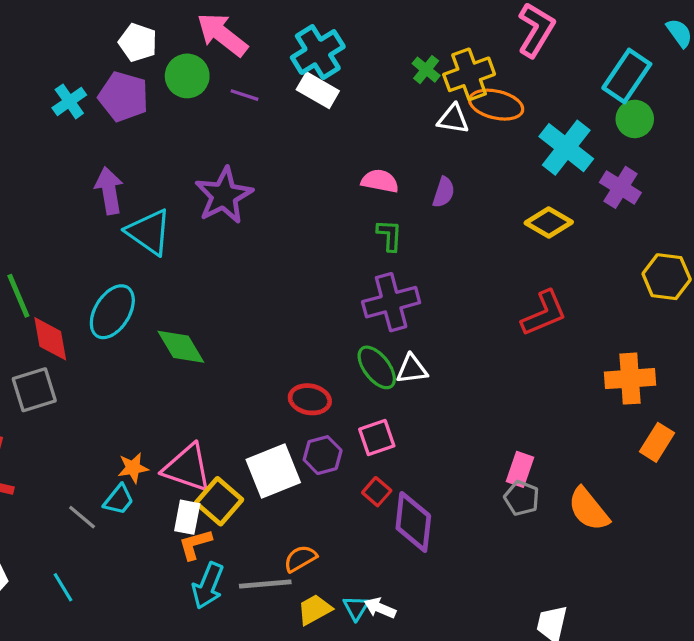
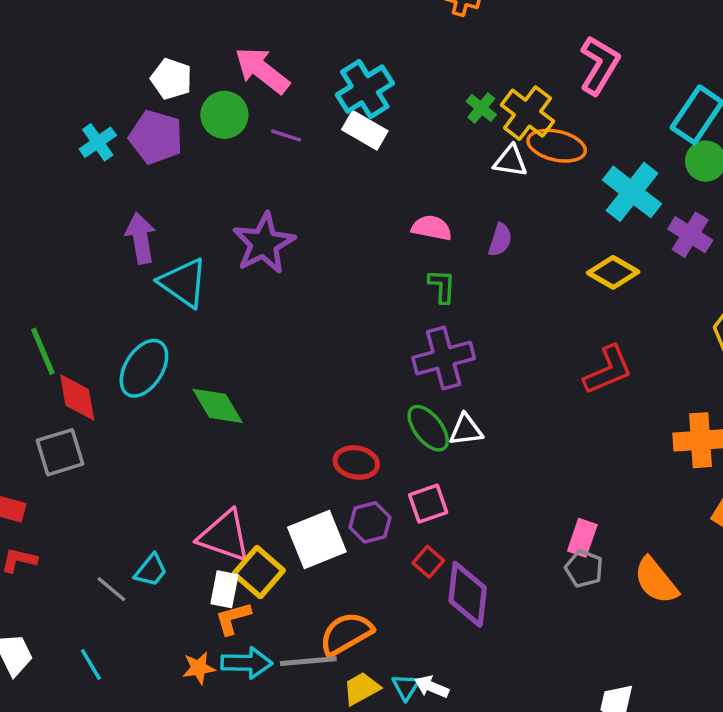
yellow cross: (469, 74) -> (528, 113), turned -33
orange star: (133, 468) -> (199, 668), moved
orange semicircle: (300, 559) -> (346, 634), size x1.5
cyan arrow: (208, 586) -> (247, 663), turned -111

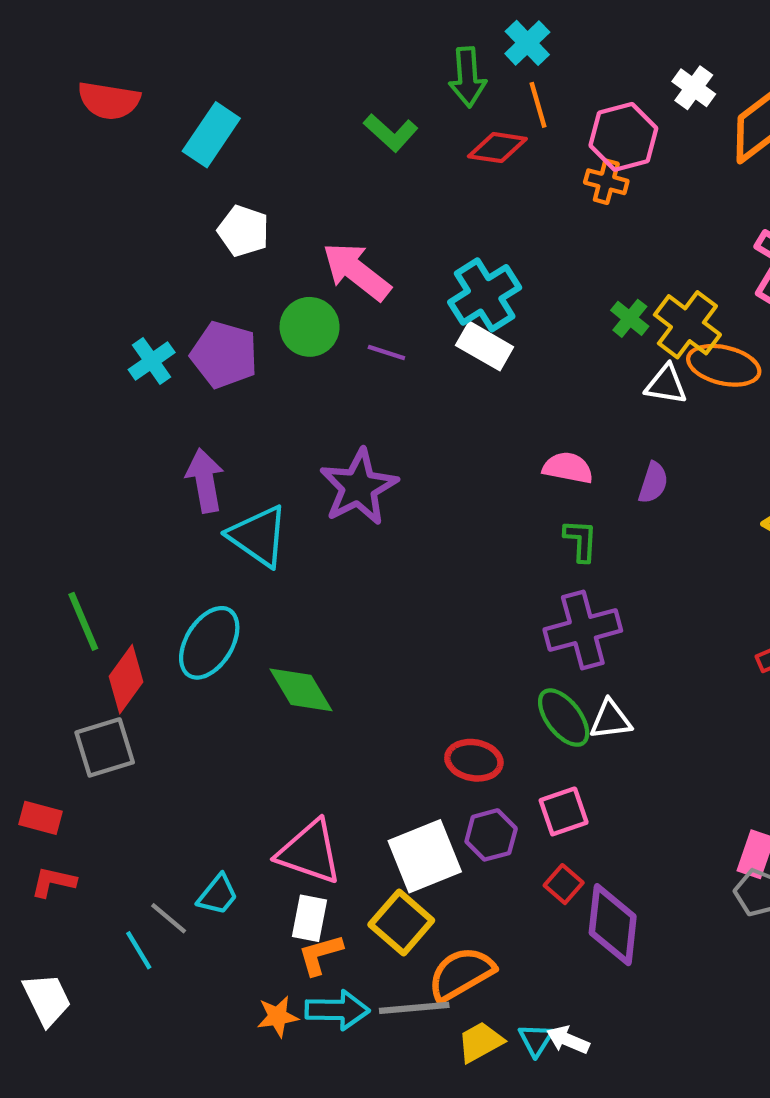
white pentagon: (171, 79) -> (243, 231), moved
red diamond: (77, 397) -> (126, 679), turned 46
yellow square: (259, 572) -> (401, 922), moved
cyan line: (91, 665) -> (139, 950), moved

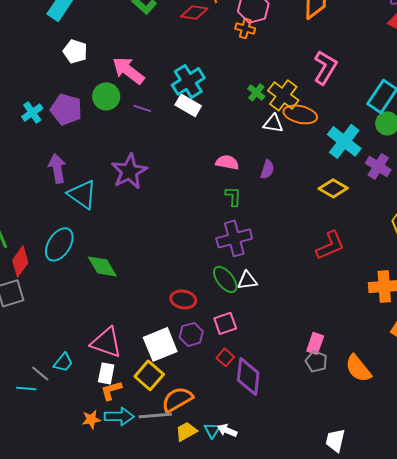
cyan line: (139, 950) -> (26, 388), turned -54

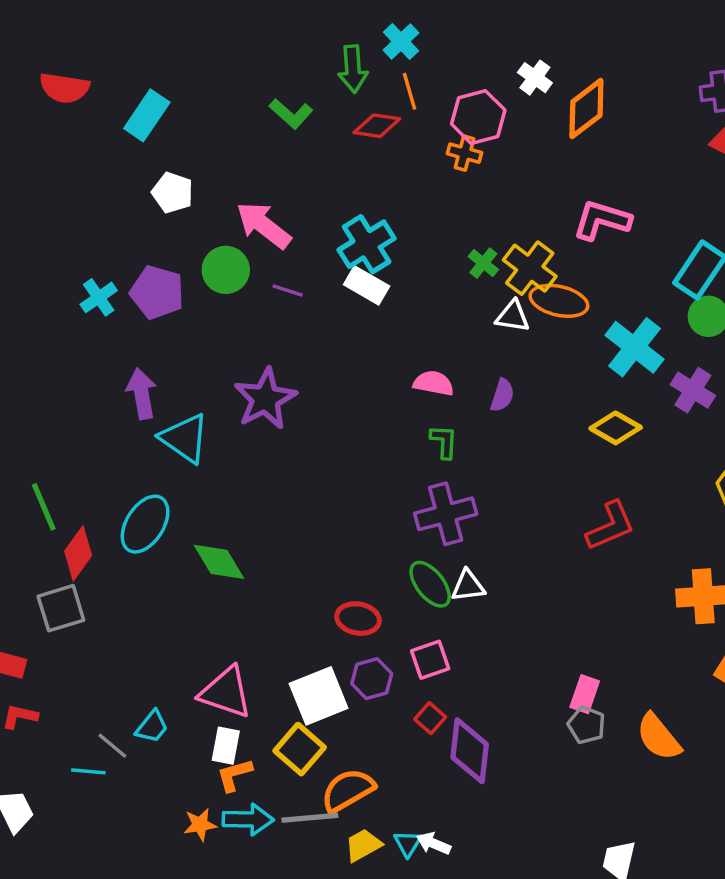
pink L-shape: (325, 67) -> (602, 220), turned -104

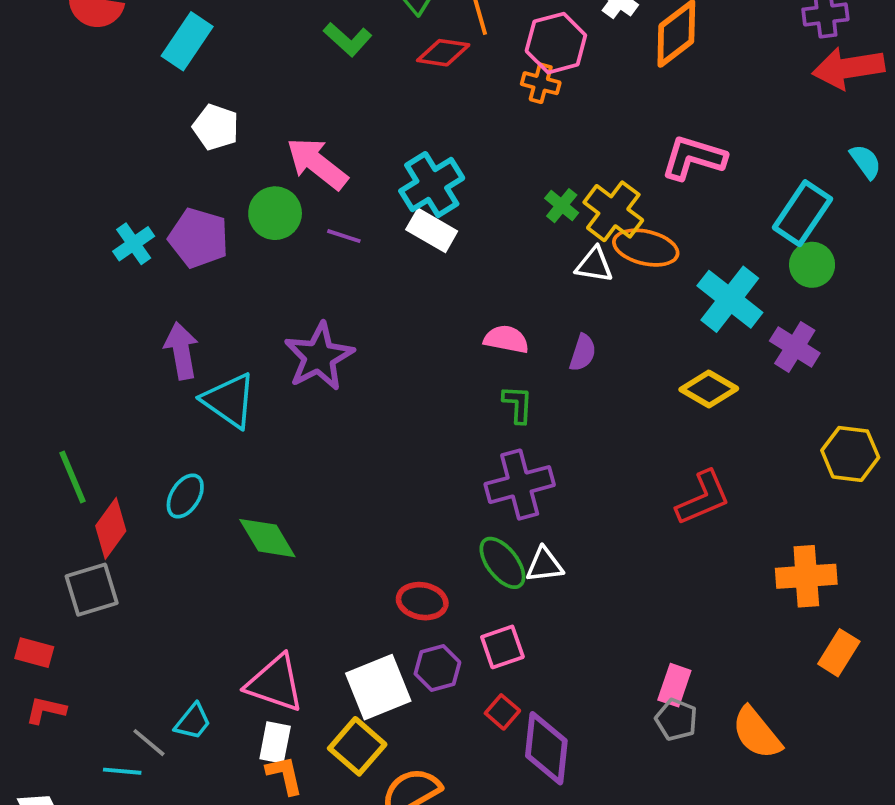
cyan ellipse: (145, 524) -> (185, 496), size x0.7
orange L-shape: (234, 775) -> (285, 775), turned 93

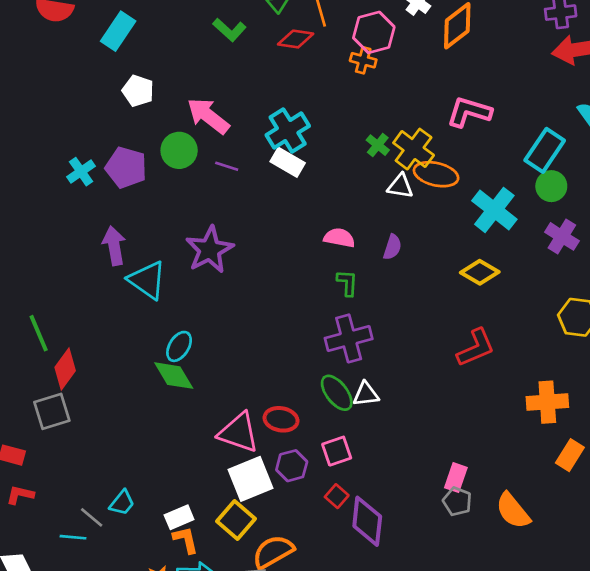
purple cross: (795, 347) -> (562, 236), moved
cyan ellipse: (185, 496) -> (179, 346), moved
pink triangle: (275, 683) -> (239, 433), moved
white rectangle: (275, 743) -> (179, 517), turned 56

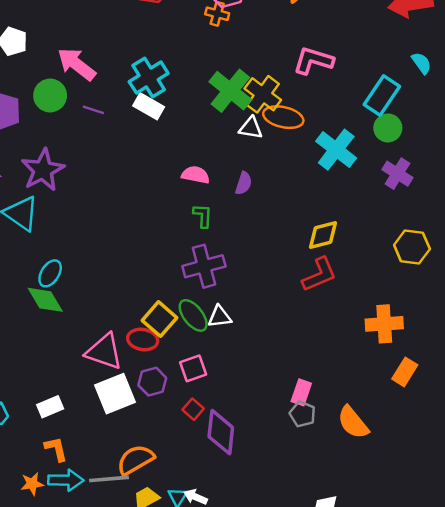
green cross: (378, 145) -> (230, 91), size x2.0
purple star: (210, 250) -> (43, 170), moved
yellow diamond: (480, 272) -> (323, 235), moved, turned -44
white rectangle: (179, 517) -> (50, 407), moved
yellow square: (236, 520) -> (159, 319), moved

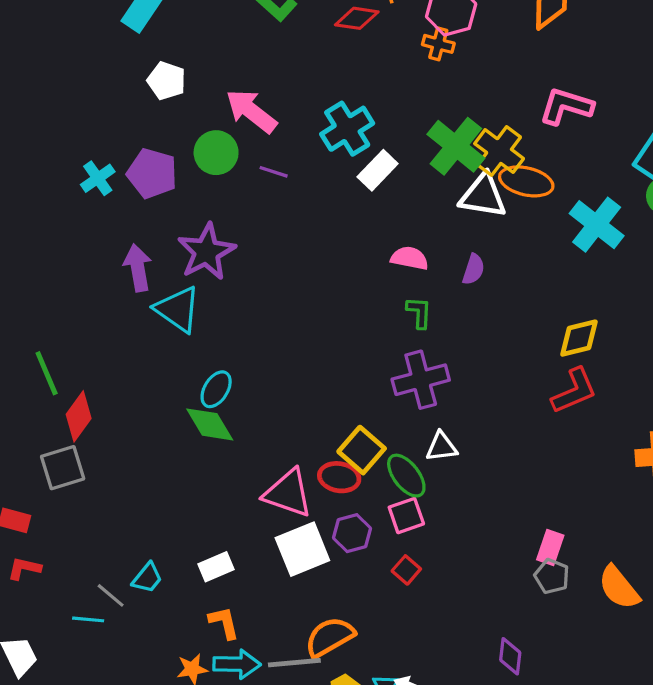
white rectangle: (149, 106) -> (378, 170), moved, turned -76
white triangle: (251, 128) -> (483, 196), size x1.5
green ellipse: (193, 315) -> (406, 476), moved
purple diamond: (221, 432) -> (510, 656), moved, size x0.6

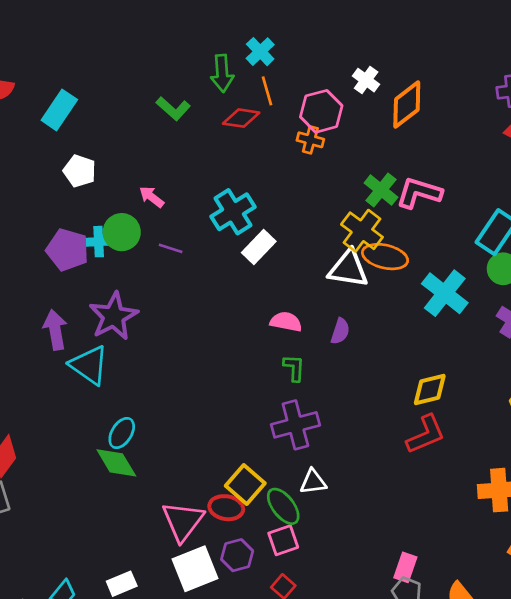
pink arrow: (251, 111) -> (152, 197), size x0.6
green cross: (456, 146) -> (381, 190), moved, size x0.7
cyan cross: (98, 178) -> (99, 242), moved, turned 32
pink triangle: (288, 493) -> (183, 521), turned 48

